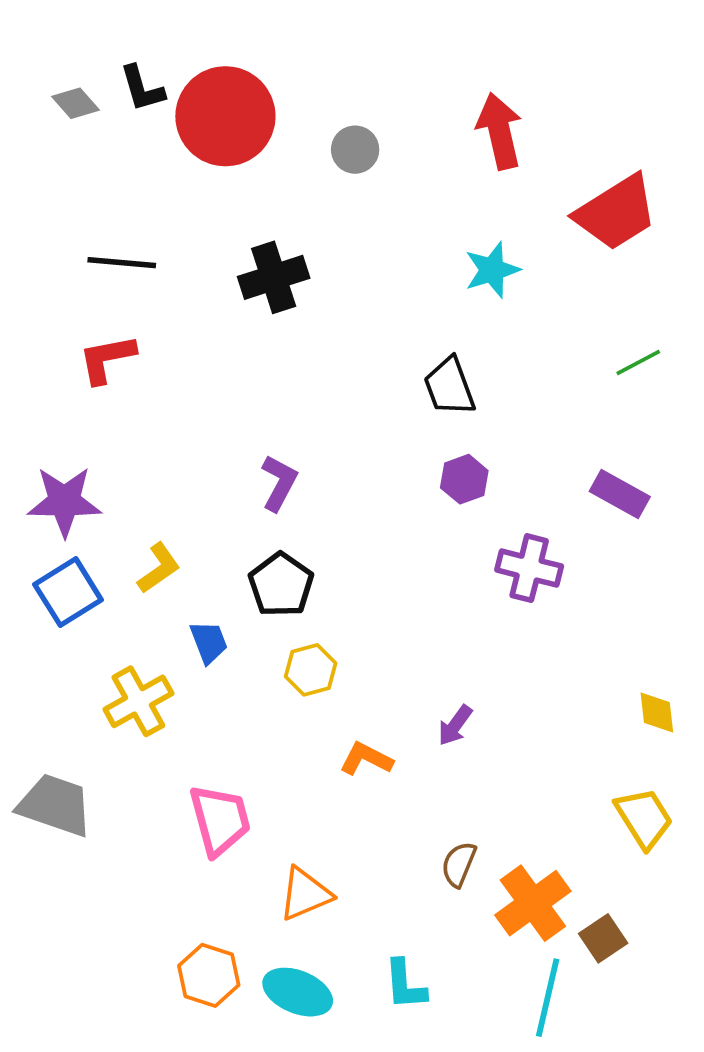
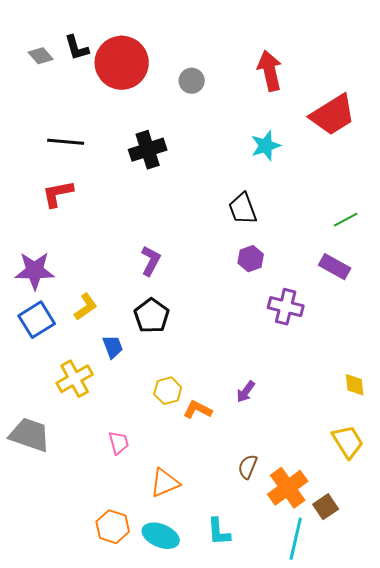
green line: (638, 363) -> (346, 220), moved
yellow hexagon: (311, 670) -> (168, 391), moved
pink trapezoid: (220, 820) -> (119, 443), size x0.6

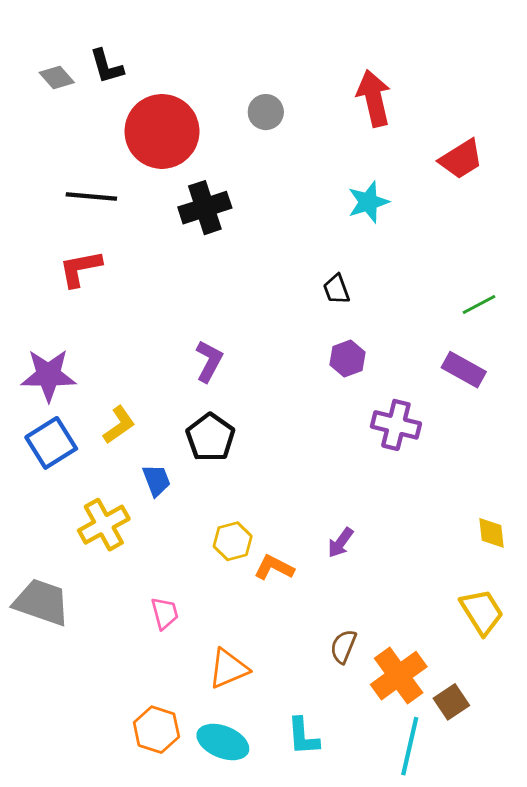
red circle: (122, 63) -> (162, 131), moved
red trapezoid: (333, 115) -> (461, 159), size x0.7
black trapezoid: (243, 209) -> (336, 289), size x0.7

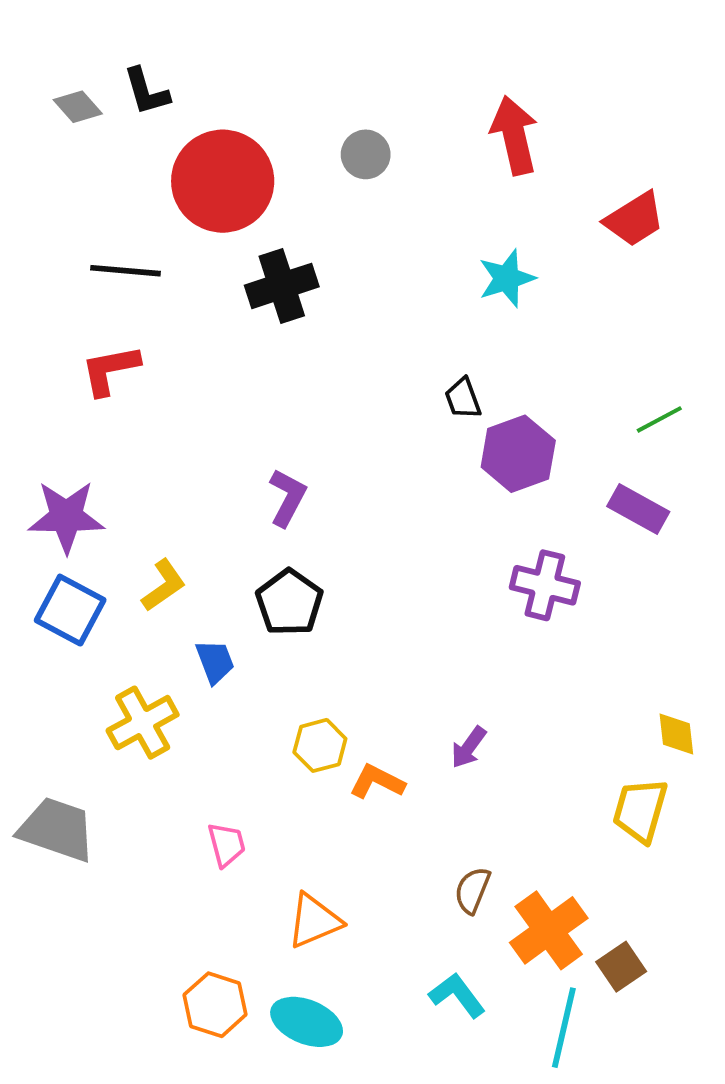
purple hexagon: (347, 358) -> (518, 454), moved, size x1.5
blue square: (51, 443) -> (70, 610), turned -30
yellow trapezoid: (482, 612) -> (640, 810), moved, turned -132
cyan L-shape: (303, 736) -> (457, 995), moved, turned 147

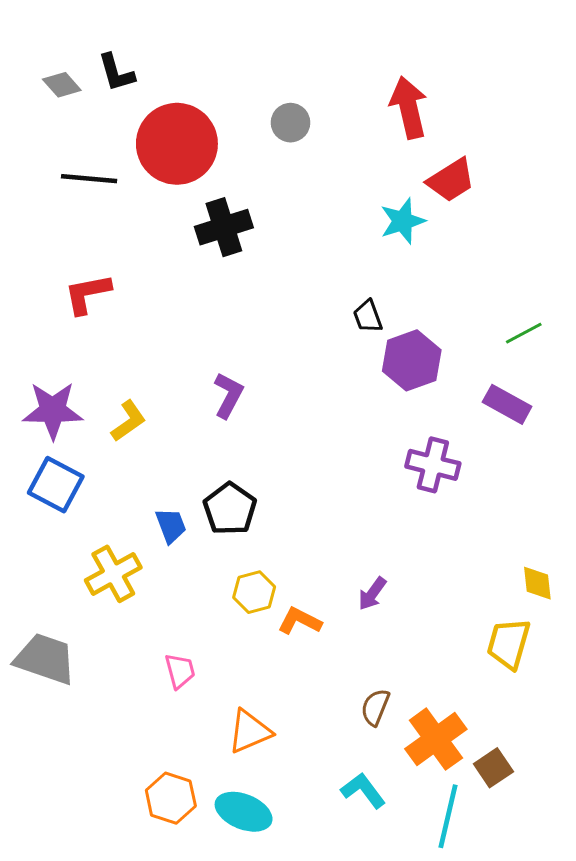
red trapezoid: (634, 219) -> (451, 180), moved
black line: (125, 271) -> (89, 179), moved
yellow L-shape: (164, 585) -> (128, 421), moved
black pentagon: (289, 602) -> (230, 509), moved

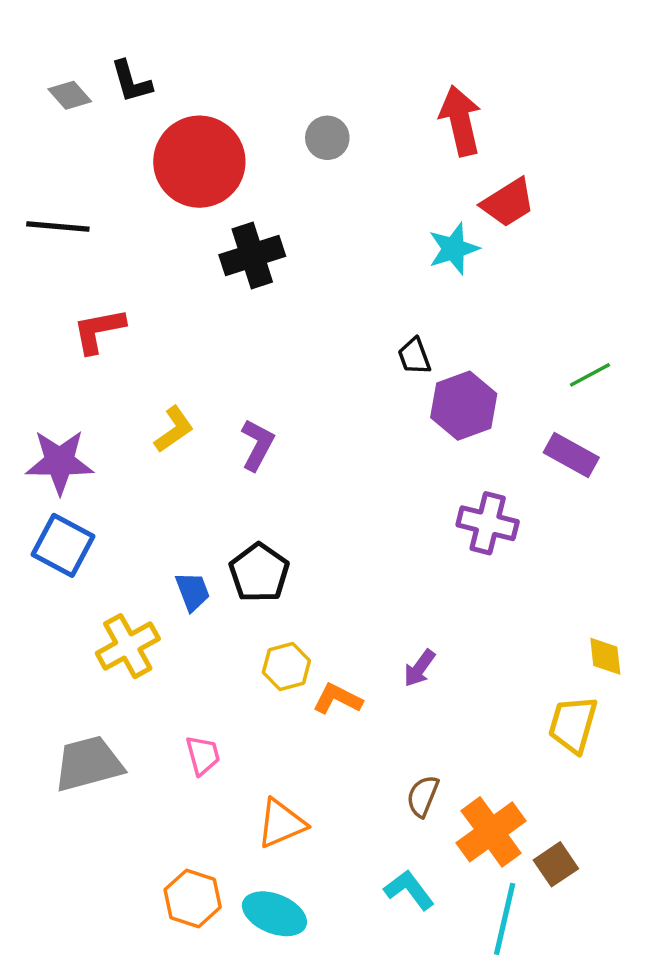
black line: (89, 179) -> (58, 226), moved
yellow L-shape: (128, 421) -> (174, 429), moved
gray trapezoid: (45, 659) -> (89, 764), moved, turned -34

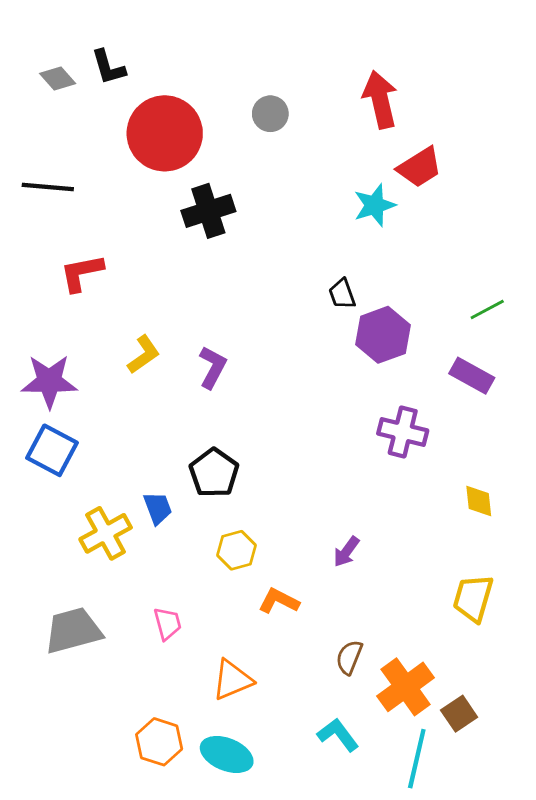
blue trapezoid: (193, 591) -> (158, 508), moved
yellow diamond: (605, 656) -> (479, 501), moved
orange L-shape: (338, 699) -> (279, 601), moved

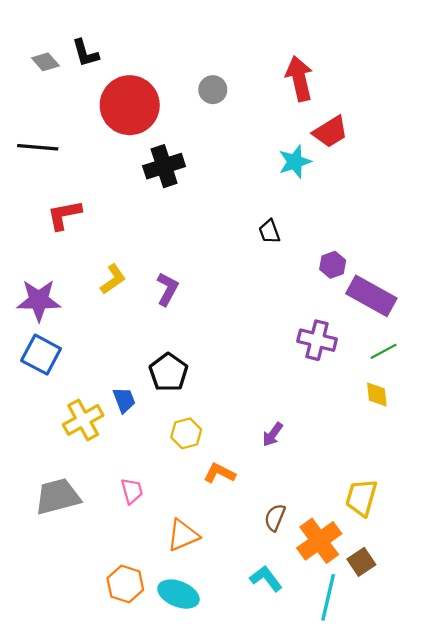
green line: (487, 309) -> (384, 351), moved
purple hexagon: (383, 335) -> (333, 265), moved, size x0.6
purple rectangle: (472, 376) -> (371, 296), size x1.4
yellow trapezoid: (473, 598) -> (361, 498), moved

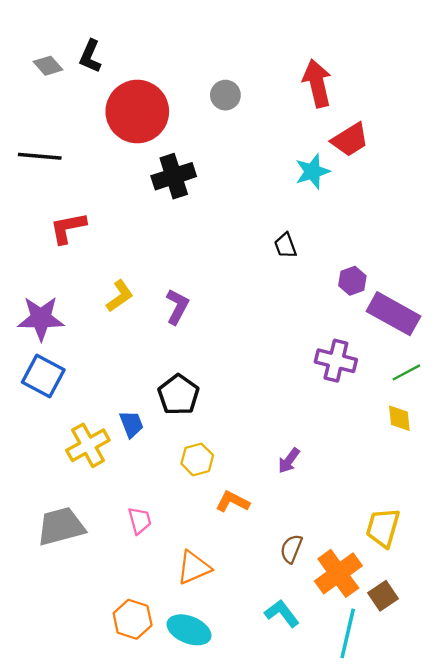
black L-shape: (85, 53) -> (90, 56), turned 40

